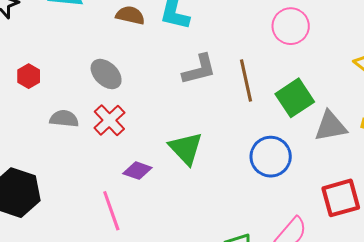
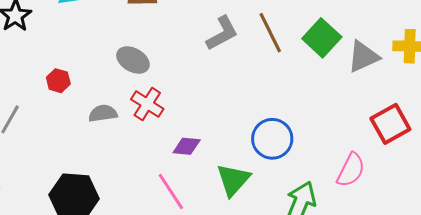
green triangle: (186, 148) -> (233, 180), moved, turned 39
blue circle: (271, 157) -> (272, 139), moved

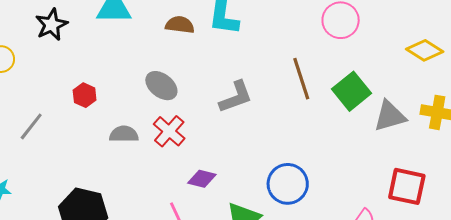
gray L-shape: (222, 33) -> (236, 97), moved
red square: (390, 124) -> (407, 186), turned 33

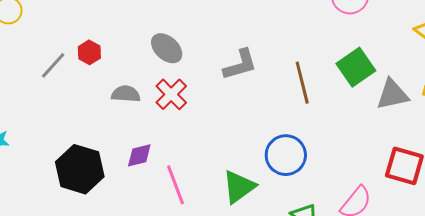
brown line: (301, 79) -> (302, 83), moved
gray line: (31, 126) -> (53, 65), moved
purple diamond: (202, 179) -> (139, 155), moved, turned -32

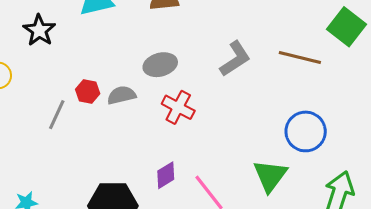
gray ellipse: (167, 48) -> (160, 65), turned -40
brown line: (302, 83) -> (300, 57), turned -45
gray semicircle: (126, 94) -> (122, 95), moved

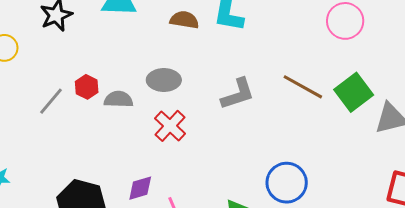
brown line: (300, 57) -> (303, 87), moved

